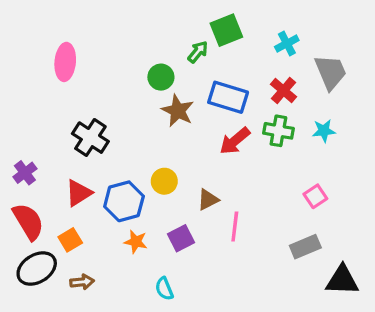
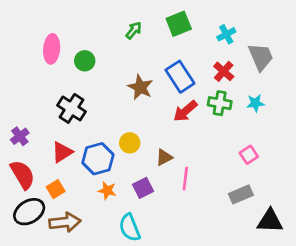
green arrow: (198, 52) -> (134, 30), moved
green circle: (161, 77) -> (85, 61), moved
blue rectangle: (228, 97) -> (180, 77), turned 40
brown arrow: (82, 282) -> (65, 222), size x1.6
cyan semicircle: (164, 289) -> (130, 228), size x1.5

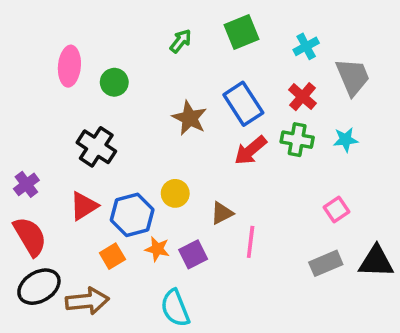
orange square: (56, 189) -> (112, 256), moved
orange star: (107, 190) -> (157, 249), moved
black triangle: (270, 221) -> (376, 262), moved

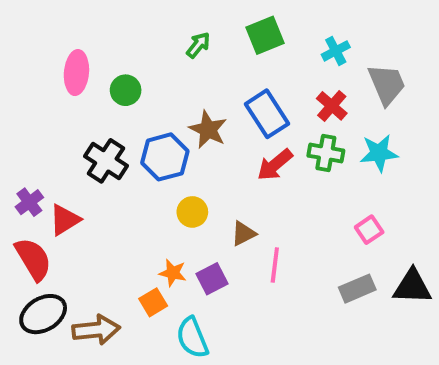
cyan star: (346, 140) -> (379, 153), size x1.4
red triangle: (84, 206) -> (65, 220), moved
blue hexagon: (132, 215) -> (165, 157), moved
orange square: (112, 256) -> (153, 302), moved

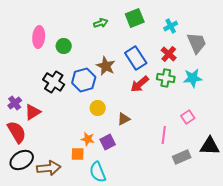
green arrow: (198, 45) -> (101, 23), turned 32
pink line: (275, 265) -> (164, 135), moved
gray rectangle: (357, 289) -> (182, 157), moved
orange square: (153, 302) -> (78, 154), turned 32

